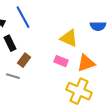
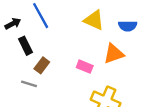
yellow triangle: (69, 38) -> (94, 20), moved
orange triangle: (86, 63) -> (114, 54), moved

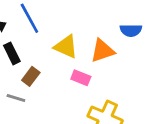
yellow triangle: (94, 20) -> (66, 47), moved
orange triangle: (114, 54) -> (102, 51), moved

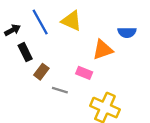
yellow triangle: (66, 47) -> (71, 21), moved
gray line: (16, 98) -> (60, 90), moved

